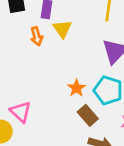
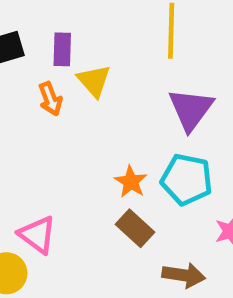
brown rectangle: (88, 115) -> (135, 228), moved

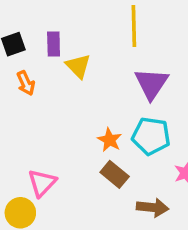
orange arrow: (50, 99) -> (26, 83), moved
pink triangle: (37, 235) -> (42, 183), turned 40

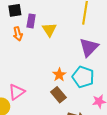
purple rectangle: (54, 44) -> (31, 21), moved

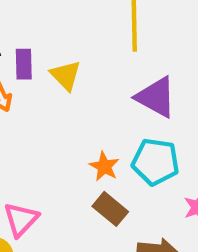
purple triangle: (89, 47) -> (156, 97), turned -35

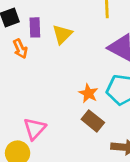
yellow triangle: (66, 75) -> (62, 34), turned 30

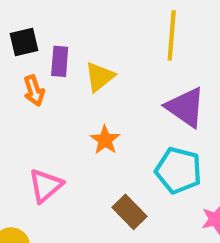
orange star: (88, 93) -> (105, 140), moved
pink triangle: (35, 129) -> (45, 186), moved

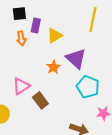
purple triangle: (186, 107) -> (76, 59), moved
brown rectangle: (129, 212) -> (40, 100), moved

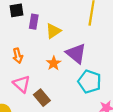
orange arrow: (21, 38) -> (18, 56), moved
pink triangle: (21, 86) -> (22, 84), turned -42

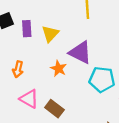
orange arrow: (18, 56) -> (18, 69), turned 40

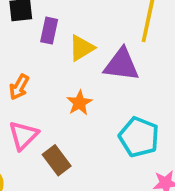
purple triangle: (80, 52) -> (122, 65), moved, turned -35
pink triangle: (29, 99) -> (23, 135), turned 30

